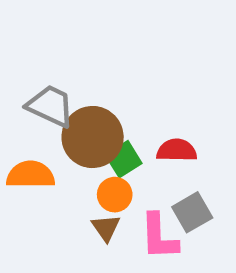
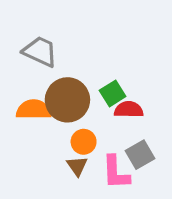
gray trapezoid: (50, 106) -> (40, 52), moved
green square: (124, 159) -> (113, 93), moved
orange semicircle: (31, 175) -> (34, 110), moved

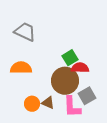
brown circle: (67, 100) -> (65, 81), moved
orange circle: (84, 142) -> (32, 104), moved
brown triangle: (77, 166) -> (48, 103), turned -32

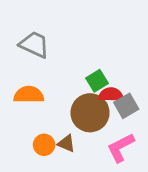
gray square: (87, 96) -> (126, 106), moved
pink L-shape: (72, 107) -> (121, 148), moved, turned 65

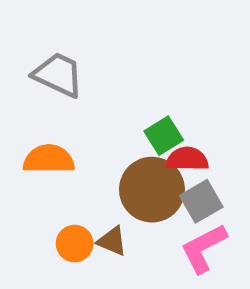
gray square: (126, 106) -> (201, 201), moved

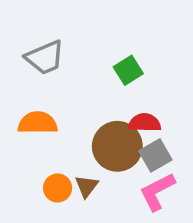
gray trapezoid: (58, 75) -> (45, 58), turned 132
green square: (164, 136) -> (128, 70), moved
brown triangle: (112, 241) -> (87, 186), turned 45

